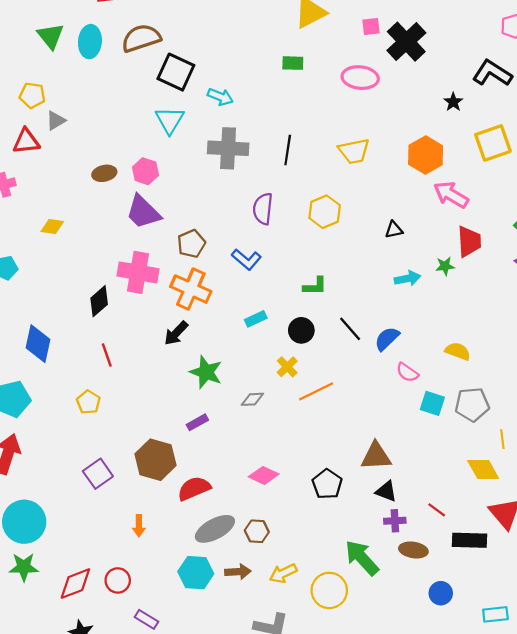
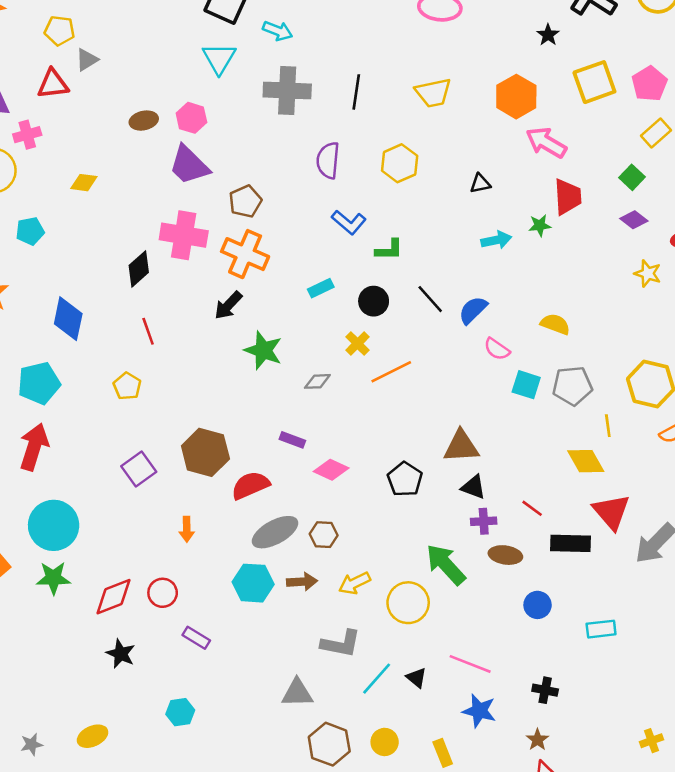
blue L-shape: (246, 259) -> (349, 222), moved
purple rectangle: (197, 422) -> (292, 440), moved, turned 50

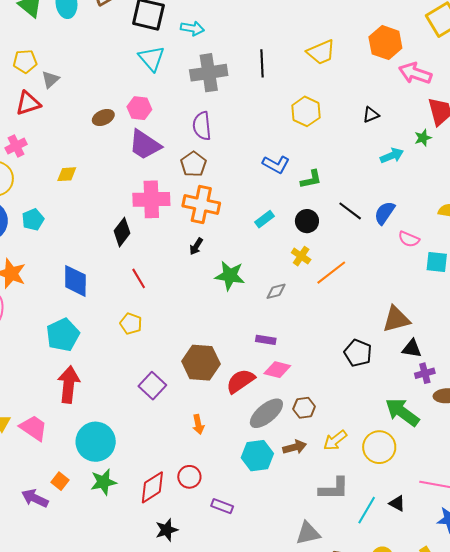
purple semicircle: (328, 160) -> (202, 126), moved
black arrow: (228, 305) -> (196, 246), size x0.7
pink diamond: (331, 470) -> (277, 370), moved
black star: (121, 654) -> (167, 530), turned -30

